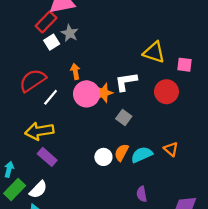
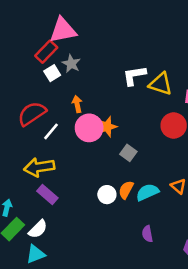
white L-shape: (126, 82) -> (134, 76), moved

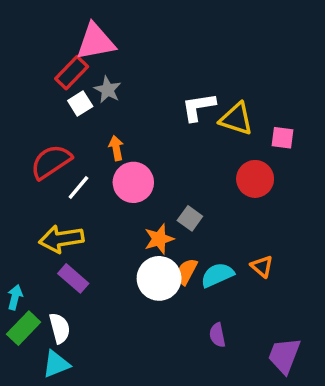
orange star: (107, 127) -> (159, 239), moved
white circle: (107, 195) -> (159, 278), size x1.6
white semicircle: (38, 229) -> (60, 328), turned -60

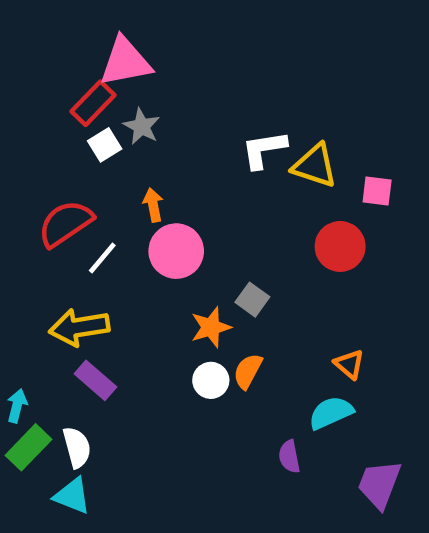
cyan semicircle: (217, 275) -> (331, 413), moved
white circle: (159, 278) -> (211, 380), size x0.6
cyan triangle: (56, 364) -> (72, 496), turned 44

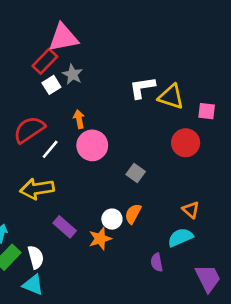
orange star: (211, 327) -> (100, 239), moved
purple rectangle: (95, 380) -> (65, 227), moved
purple trapezoid: (379, 484) -> (208, 278), turned 132

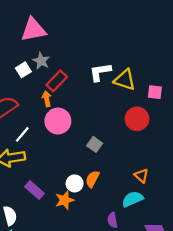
red rectangle: (45, 61) -> (57, 81), moved
white line: (50, 149) -> (22, 134), moved

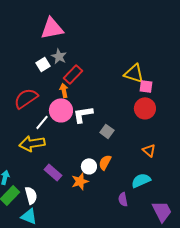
white L-shape: (100, 72) -> (83, 114), moved
pink square: (155, 92) -> (146, 86), moved
pink circle: (58, 121) -> (61, 110), moved
orange triangle: (141, 176) -> (149, 150), moved

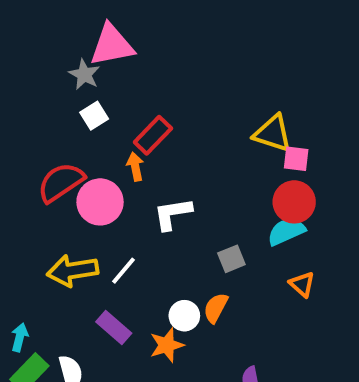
gray star: (59, 56) -> (84, 74), moved
pink circle: (61, 110) -> (100, 202), moved
white line: (42, 122) -> (124, 271), moved
gray square: (107, 131) -> (231, 259), moved, turned 32
cyan semicircle: (141, 180) -> (286, 231), moved

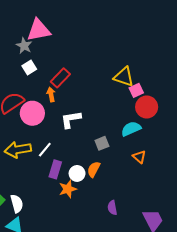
pink square: (296, 159) -> (136, 90), turned -32
red circle: (294, 202) -> (147, 107), moved
purple rectangle: (114, 327) -> (55, 169), moved, turned 66

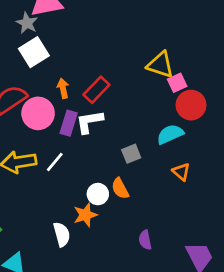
white square: (29, 68) -> (34, 52), size x1.5
red rectangle: (60, 78) -> (96, 90), moved
purple rectangle: (55, 169) -> (69, 123), moved
orange semicircle: (94, 169) -> (120, 188), turned -56
white semicircle: (17, 204) -> (62, 234), moved

